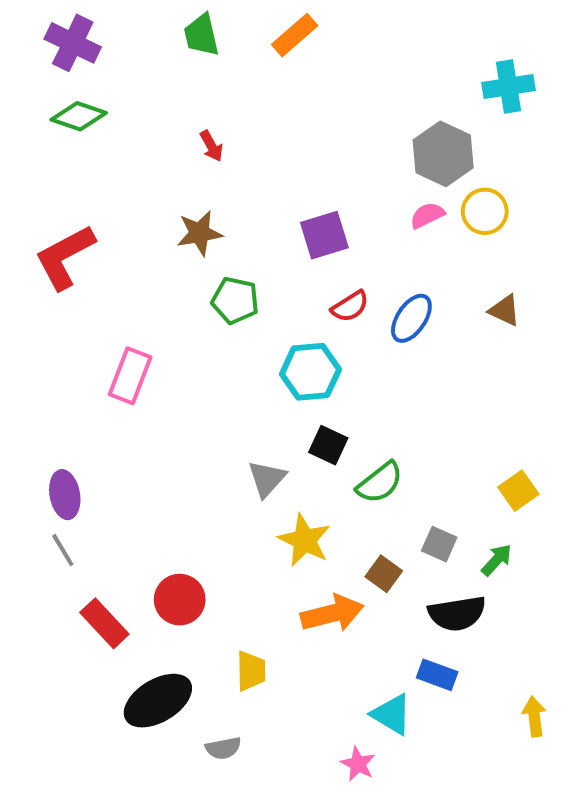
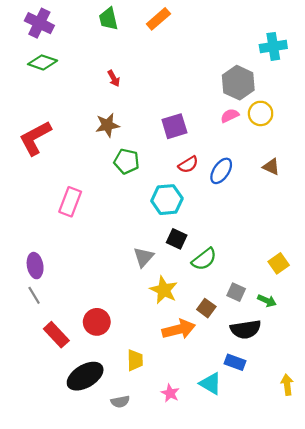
green arrow: (497, 560) -> (267, 301), turned 72
pink star: (358, 764) -> (170, 393), moved

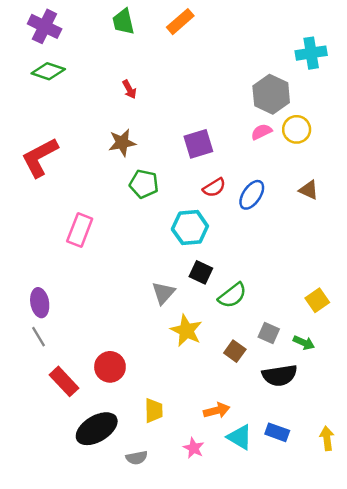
orange arrow: (179, 329) -> (217, 411), moved, size x0.7
blue rectangle: (235, 362) -> (277, 432), moved

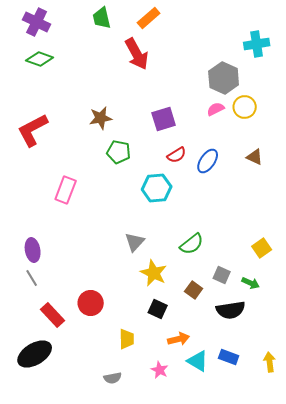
red arrow: (129, 89) -> (137, 54), moved, size x2.0
black square: (201, 272) -> (158, 309), moved
black ellipse: (97, 429) -> (35, 354), moved

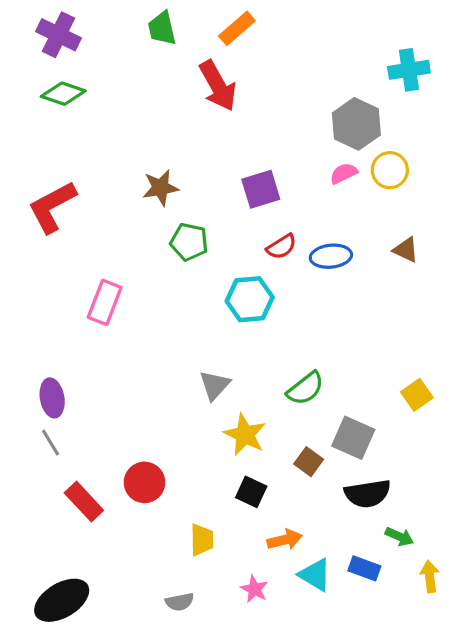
blue ellipse: (208, 161) -> (331, 256), turned 50
gray square: (222, 275) -> (353, 438), size x1.5
green arrow: (251, 283) -> (399, 537), moved
black ellipse: (35, 354) -> (62, 600), moved

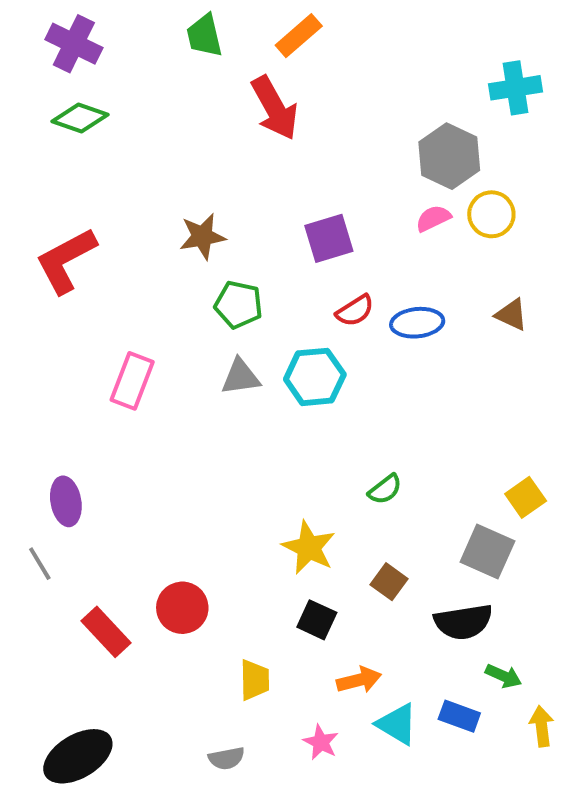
gray triangle: (215, 385) -> (241, 377), moved, turned 40
green semicircle: (305, 388) -> (385, 489), size x0.7
gray square: (353, 438) -> (487, 552), moved
gray line: (51, 443) -> (40, 564), moved

